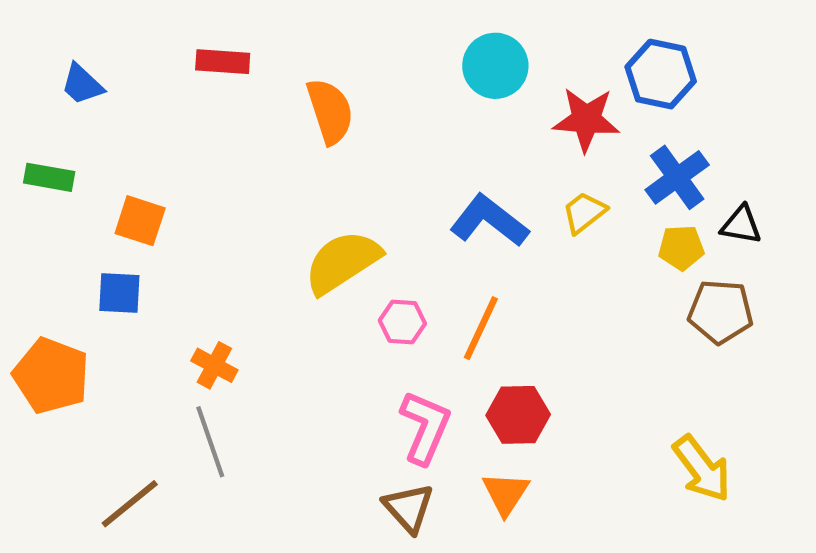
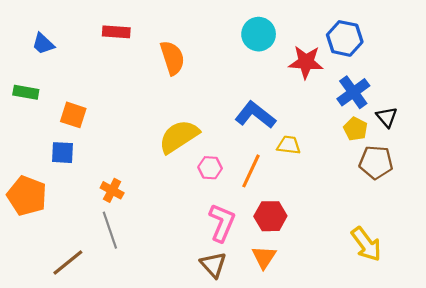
yellow trapezoid: (584, 212) -> (289, 145), moved, turned 45
black triangle: (741, 225) -> (387, 117), turned 40
yellow pentagon: (681, 248) -> (356, 129), turned 30

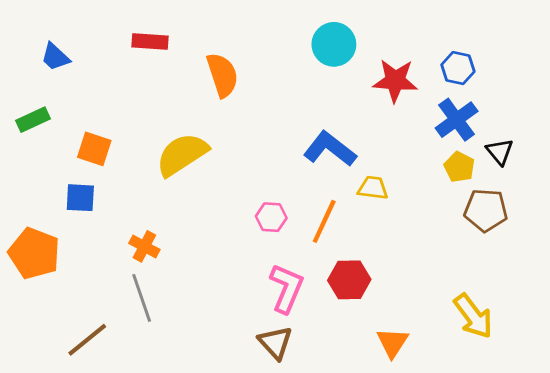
blue hexagon: (345, 38) -> (458, 68), moved, size x0.7
green rectangle: (26, 92) -> (33, 120), turned -35
yellow semicircle: (179, 136) -> (182, 154), moved
orange triangle: (264, 257) -> (392, 343), moved

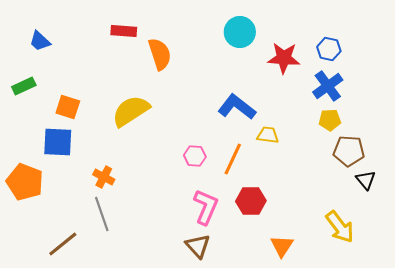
red rectangle: (150, 42) -> (124, 31), moved
black triangle: (500, 152) -> (366, 180), moved
yellow pentagon: (459, 167) -> (330, 120), turned -30
blue square: (80, 198) -> (58, 142), size x1.4

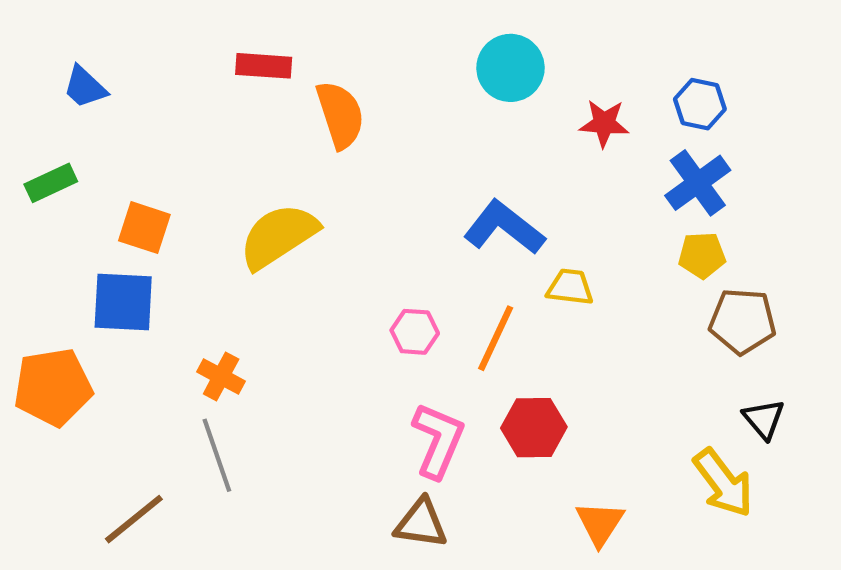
red star: (284, 58) -> (604, 123), size x0.7
black triangle: (366, 180) -> (764, 419), moved
orange pentagon: (25, 182) -> (53, 387), turned -30
brown triangle: (198, 246) -> (421, 523), turned -40

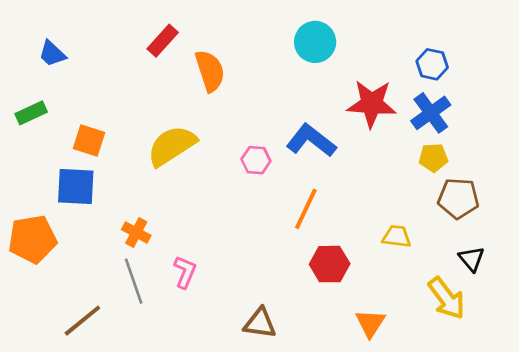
red rectangle: (264, 66) -> (163, 41), turned -52
red star: (604, 123) -> (372, 104), moved, size x1.6
yellow trapezoid: (570, 287) -> (397, 236), moved
pink hexagon: (415, 332) -> (256, 160), moved
pink L-shape: (438, 440) -> (185, 272), moved, size x0.7

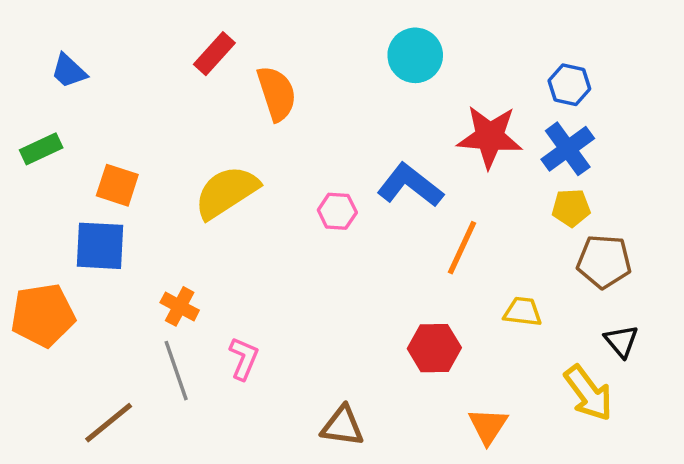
orange line: (306, 209) -> (462, 248), moved

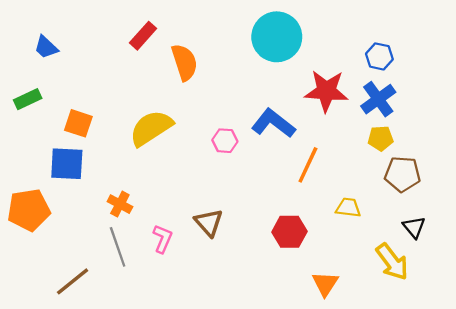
cyan circle: (415, 55) -> (277, 37), size x1.4
brown triangle: (342, 426) -> (209, 223), moved, turned 40

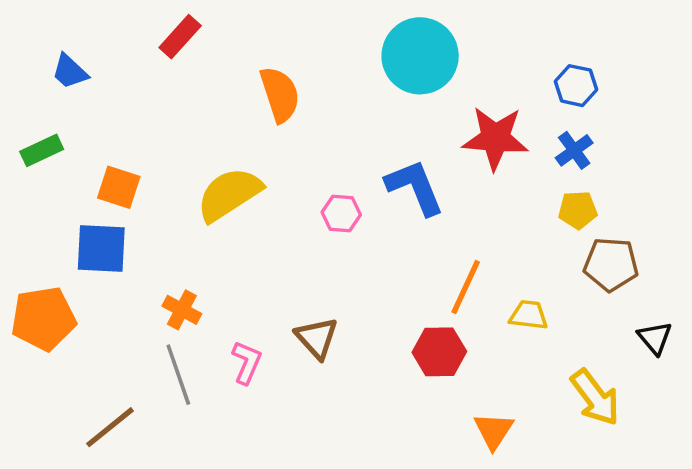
red rectangle: (143, 36) -> (180, 37), moved
blue cross: (378, 99) -> (574, 150), size x0.7
blue L-shape: (273, 123) -> (415, 187), turned 30
orange line: (308, 165) -> (466, 287), moved
black triangle: (414, 227) -> (655, 338), moved

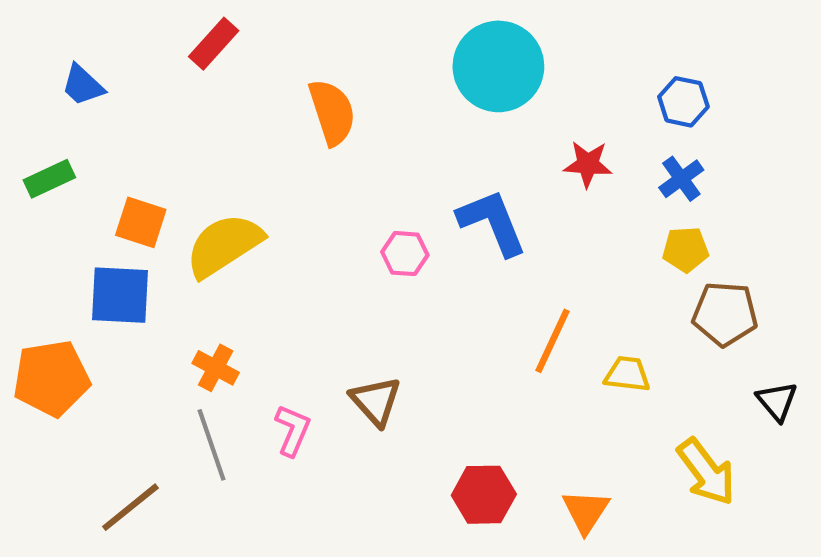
red star: (495, 138) -> (588, 164), size x0.6
yellow semicircle: (229, 194) -> (224, 245), moved
red hexagon: (439, 352) -> (484, 495), moved

